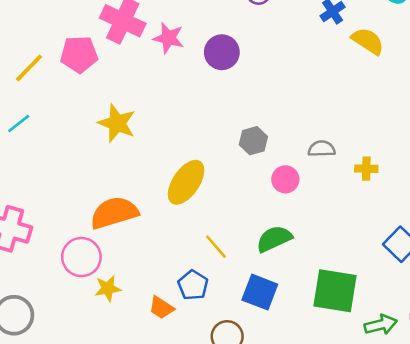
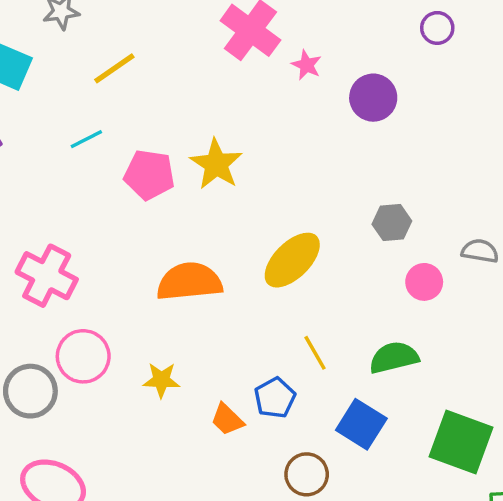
pink star: (169, 38) -> (307, 65), size x0.7
pink pentagon: (79, 54) -> (149, 175), moved
pink circle: (81, 257) -> (83, 356), moved

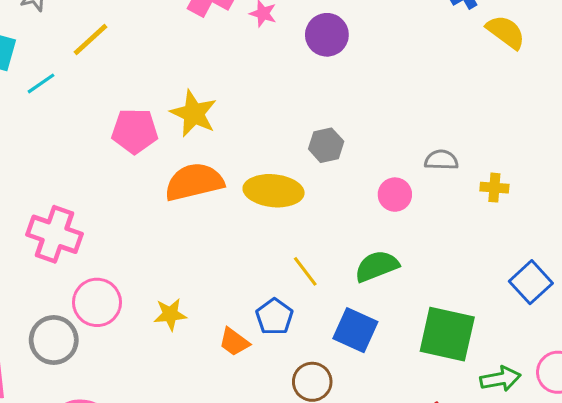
cyan line: (86, 139) -> (41, 83), moved
gray hexagon: (392, 223) -> (326, 145), moved
yellow ellipse: (292, 260) -> (274, 191), turned 58
orange semicircle: (189, 282) -> (194, 182), moved

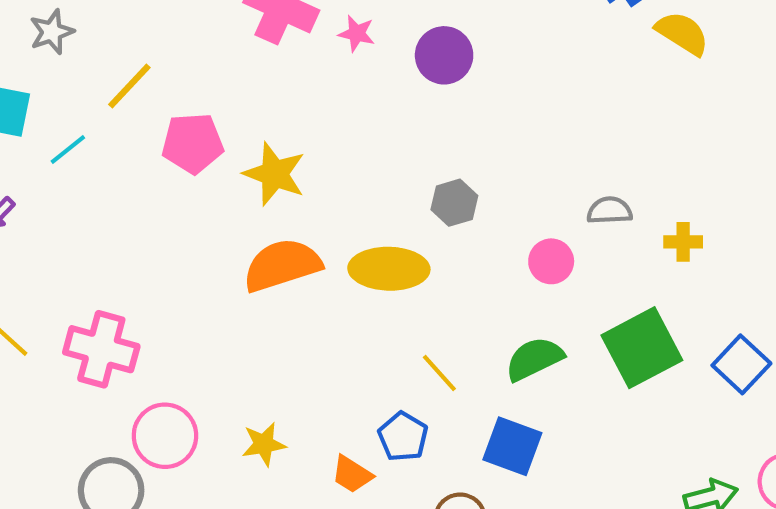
pink pentagon: (135, 131) -> (193, 143), moved
green square: (447, 334) -> (642, 348), moved, turned -36

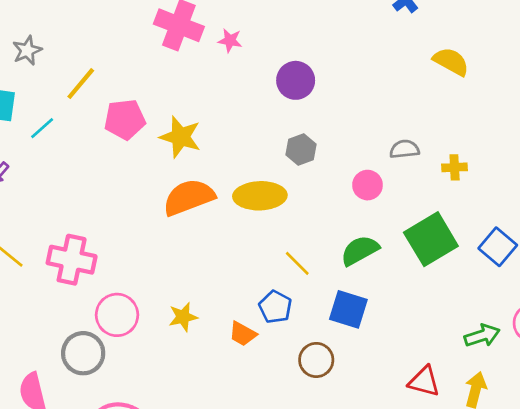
yellow semicircle: (682, 33) -> (451, 62), moved
purple circle: (444, 55) -> (296, 80), moved

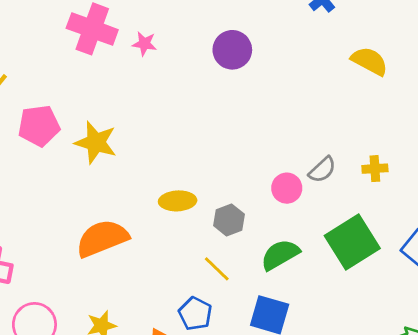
purple circle: (296, 80) -> (232, 50), moved
gray semicircle: (404, 149) -> (322, 170), moved, turned 144
gray hexagon: (301, 150) -> (229, 220), moved
yellow ellipse: (260, 196) -> (178, 201), size x0.7
orange semicircle: (189, 197) -> (102, 238), moved

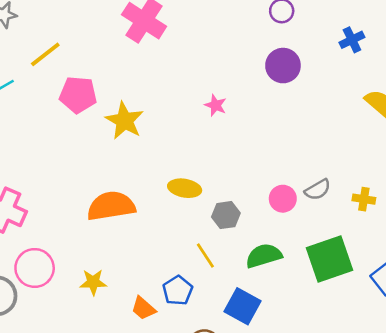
pink star: (144, 44) -> (216, 105), moved
purple circle: (232, 50) -> (283, 66), moved

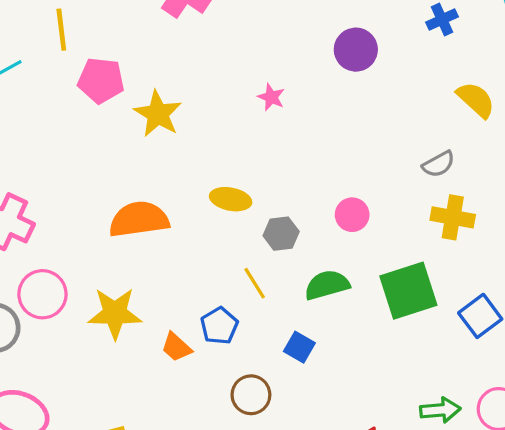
yellow line: (45, 54) -> (61, 30), turned -60
gray semicircle: (318, 190) -> (439, 164), moved
yellow cross: (364, 199) -> (453, 217), size x1.5
yellow star: (93, 282) -> (115, 313), size x1.6
blue square: (242, 306) -> (299, 347), size x0.7

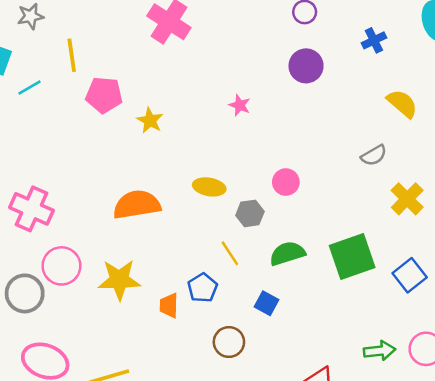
yellow star: (158, 114) -> (150, 121), size x0.7
pink circle: (352, 215) -> (286, 182), moved
yellow cross: (453, 217) -> (407, 199), moved, turned 36
orange trapezoid: (176, 347) -> (169, 306), turned 50

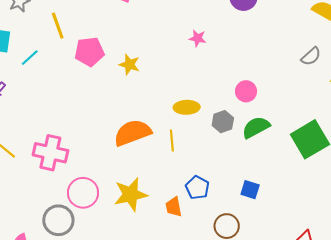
yellow line: (230, 253) -> (172, 141), moved, turned 40
green semicircle: (287, 253) -> (256, 127), moved

